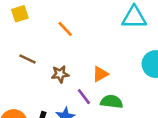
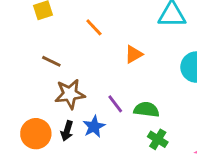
brown star: (60, 74) -> (70, 94), moved, size x1.5
orange triangle: (100, 74) -> (134, 54), moved

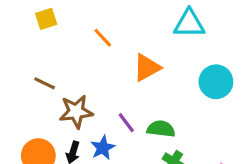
orange triangle: (134, 54) -> (147, 68), size x1.4
brown line: (51, 61) -> (45, 83), moved

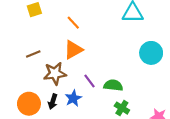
orange triangle: (147, 68) -> (73, 50), moved
brown line: (45, 83) -> (33, 54), turned -48

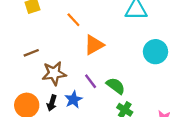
orange triangle: (73, 50) -> (94, 45), moved
green semicircle: (113, 85) -> (116, 86), turned 30

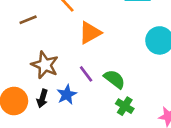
brown line: (31, 53) -> (28, 20), moved
brown star: (54, 73) -> (45, 65), turned 30

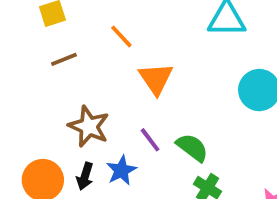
orange triangle: (90, 33) -> (156, 79), turned -35

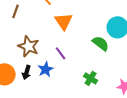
brown line: (64, 59) -> (16, 11), turned -48
green semicircle: (192, 147) -> (101, 43), moved

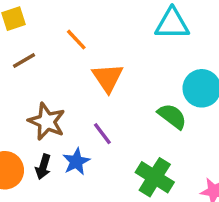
brown line: (16, 11) -> (24, 60), turned 40
green cross: (91, 78) -> (155, 177), size x1.5

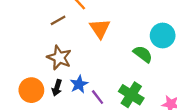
brown line: (24, 60) -> (58, 20), moved
purple line: (102, 134) -> (98, 97), moved

